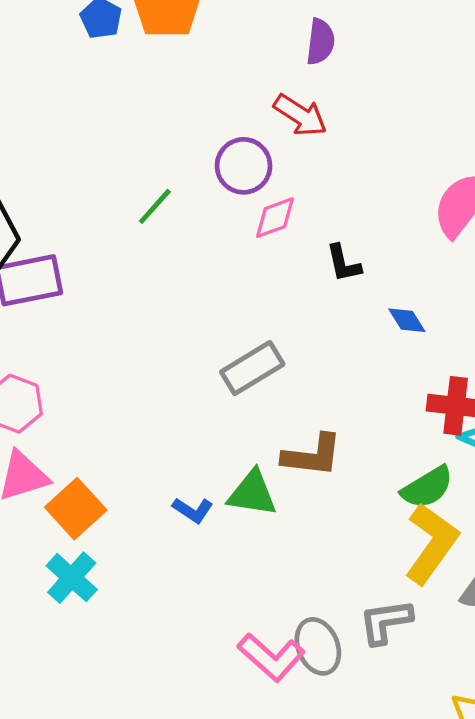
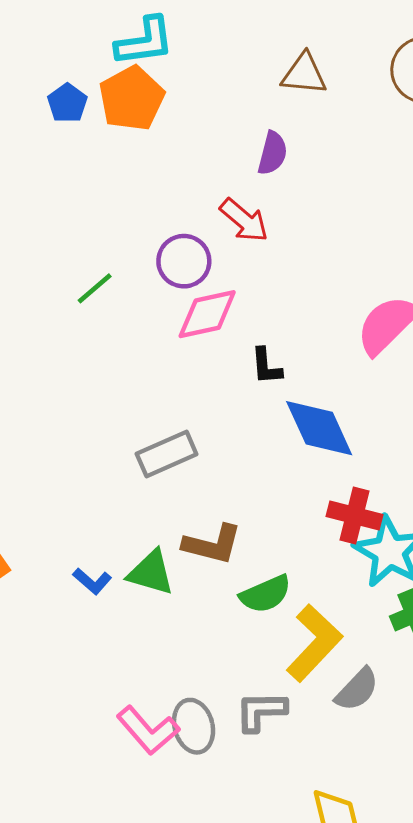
pink diamond: (275, 218) -> (207, 314), size x1.4
blue diamond: (407, 320) -> (319, 428), size x2.0
green semicircle: (427, 487) -> (266, 594), moved

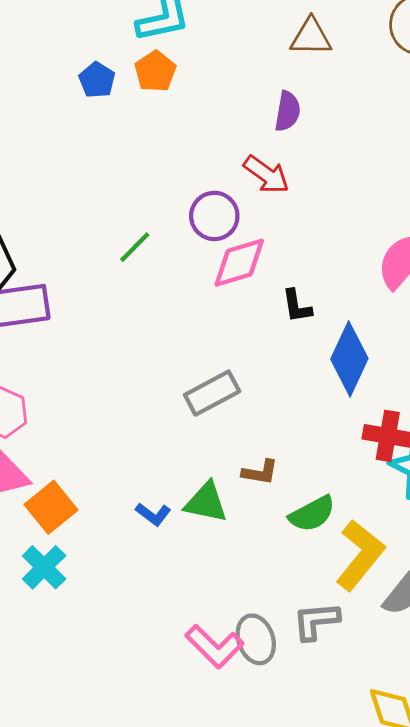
orange pentagon: (132, 98) -> (155, 71), size x0.7
blue diamond: (319, 428) -> (349, 359), turned 54
brown L-shape: (212, 544) -> (260, 472), size x0.7

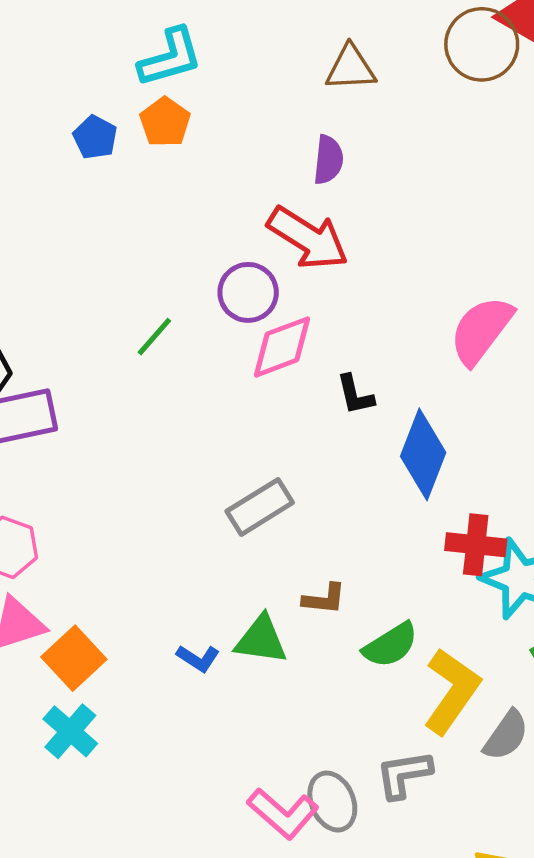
red arrow: (266, 175) -> (308, 238), size x1.4

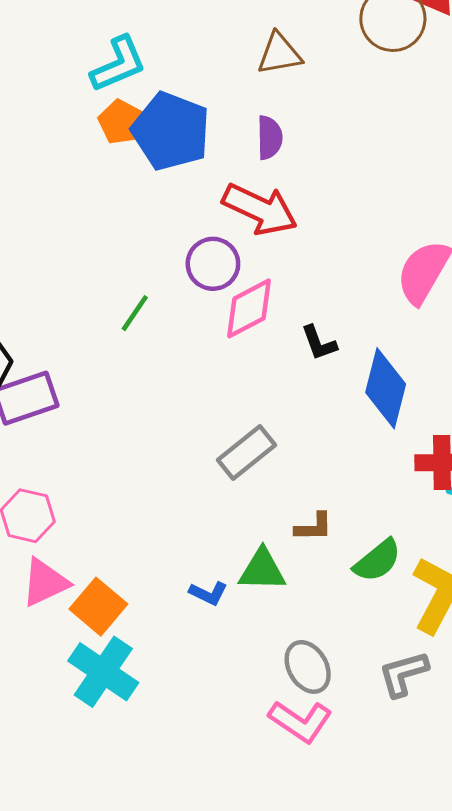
blue pentagon: (95, 137) -> (171, 131), moved, size x2.0
cyan cross: (70, 731) -> (103, 672), size x1.4
gray ellipse: (332, 802) -> (308, 667), moved

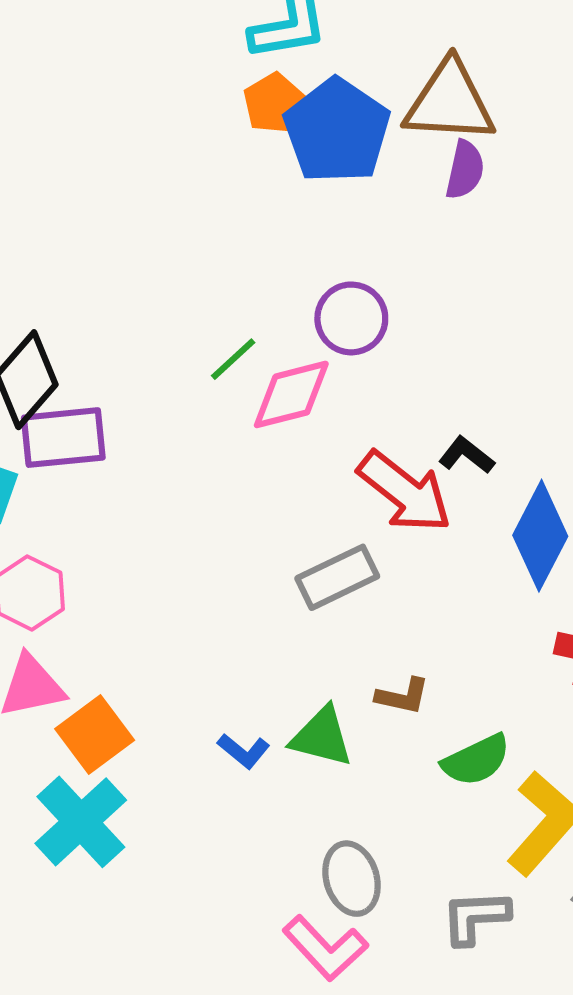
brown triangle: (279, 54) -> (450, 102), moved, size x1.5
red arrow: (260, 209) -> (405, 492), moved
pink diamond: (249, 308) -> (291, 394), moved
black L-shape: (319, 343) -> (466, 455), turned 135

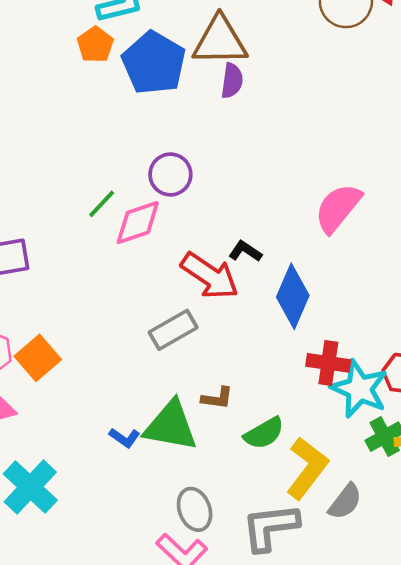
orange pentagon: (274, 103) -> (95, 45), moved
orange square: (95, 734) -> (38, 358), moved
green triangle: (322, 737) -> (171, 426), size x1.4
gray L-shape: (475, 917) -> (270, 527), size x1.4

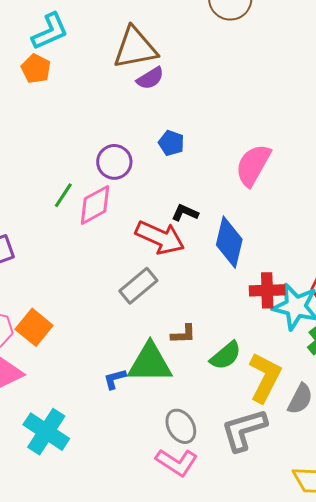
blue pentagon: (154, 63) -> (171, 143), moved, size x0.5
purple semicircle: (232, 81) -> (150, 78), turned 60
blue L-shape: (125, 438) -> (115, 379), turned 140

